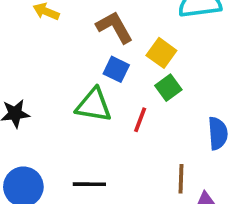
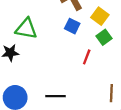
green triangle: (94, 105) -> (26, 29), moved

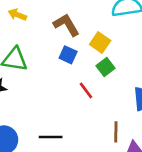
red line: (87, 57) -> (86, 90), turned -56

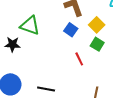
green square: (105, 67) -> (97, 44), turned -32

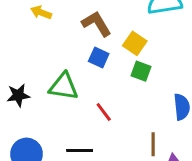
green triangle: (30, 25) -> (64, 86), moved
red line: (79, 59) -> (104, 112), moved

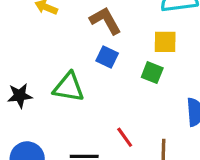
yellow square: (135, 43) -> (165, 42), moved, turned -35
red line: (104, 112) -> (125, 137), moved

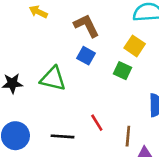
yellow square: (165, 42) -> (135, 46), turned 30

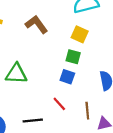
blue square: (86, 56) -> (67, 77), moved

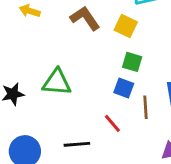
yellow square: (80, 34) -> (126, 26), moved
brown line: (87, 111) -> (145, 107), moved

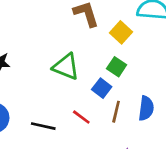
green triangle: (57, 82) -> (66, 67), moved
red line: (112, 123) -> (81, 117), turned -30

